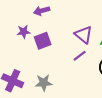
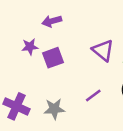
purple line: (80, 56) -> (93, 95), moved

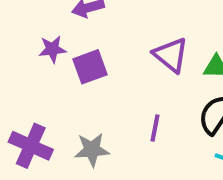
purple line: (93, 95) -> (155, 128), turned -42

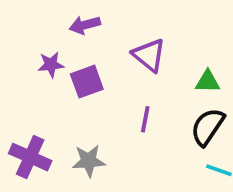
purple triangle: (171, 55) -> (149, 55), moved
purple line: (155, 128) -> (145, 119), moved

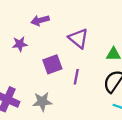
purple square: (87, 82) -> (52, 64), moved

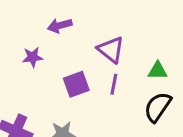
purple line: (76, 77) -> (114, 84), moved

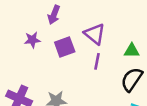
purple arrow: (60, 26) -> (54, 15), turned -54
purple square: (76, 84) -> (65, 47), moved

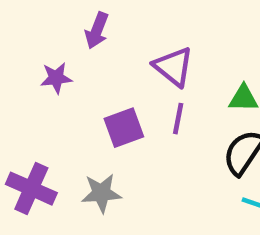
purple square: (65, 47) -> (124, 128), moved

